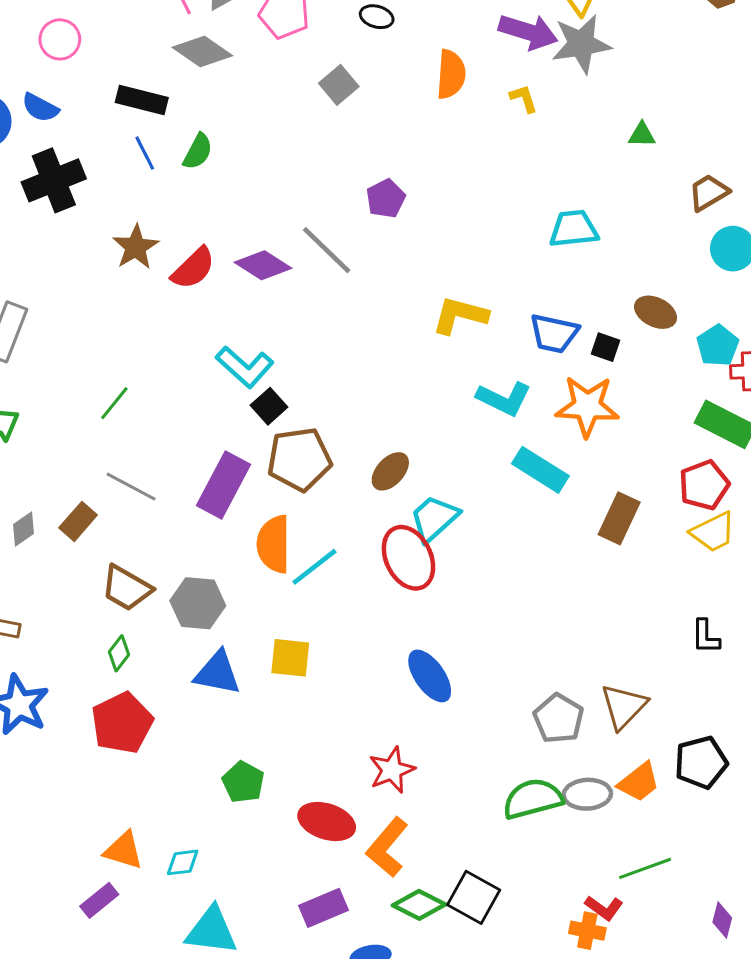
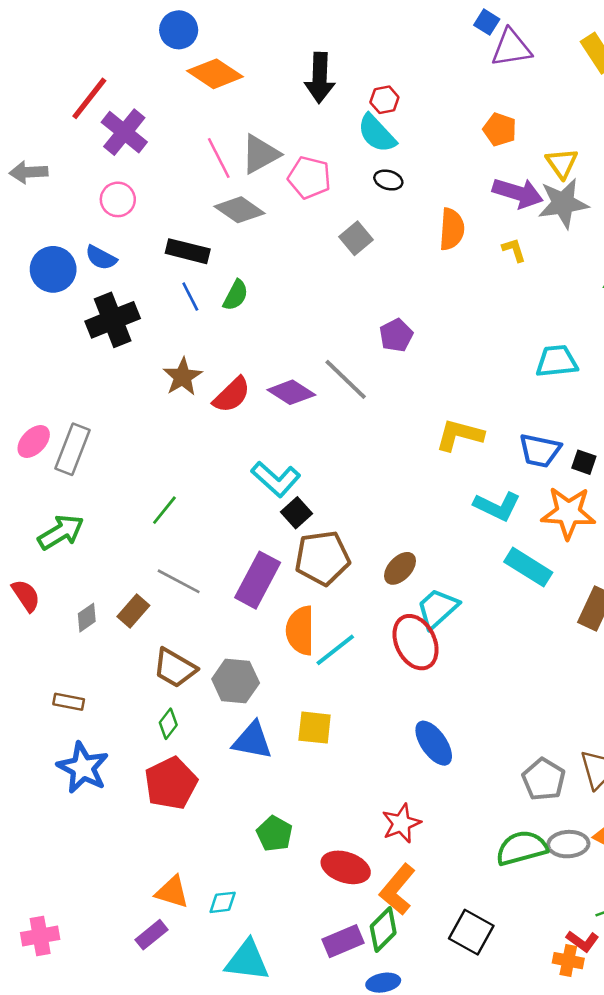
green diamond: (419, 905) -> (383, 930), moved, turned -72

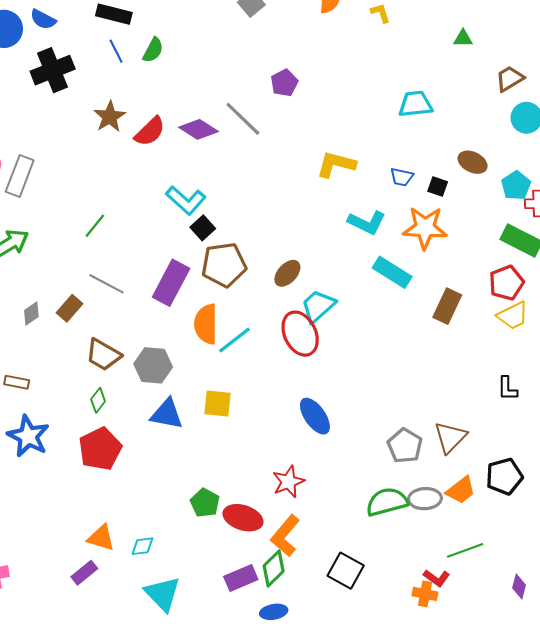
blue trapezoid: (540, 451) -> (402, 177), size x0.7
green pentagon: (274, 834) -> (205, 503), moved
cyan triangle: (247, 961) -> (163, 594), turned 39

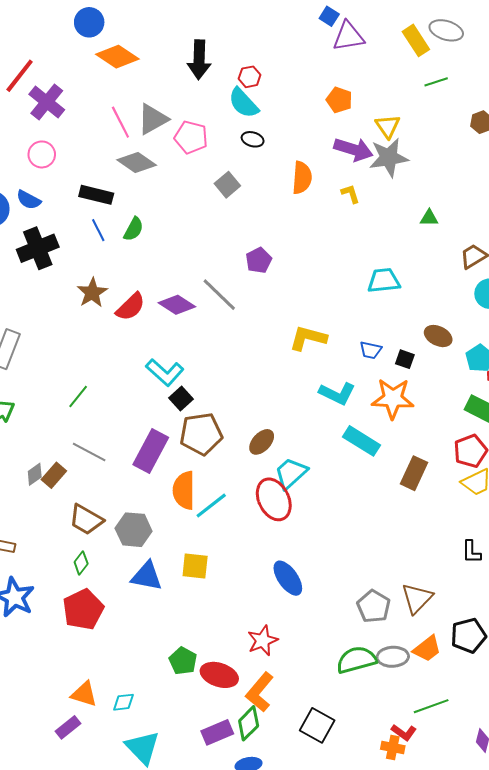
gray diamond: (31, 313) -> (35, 474), moved

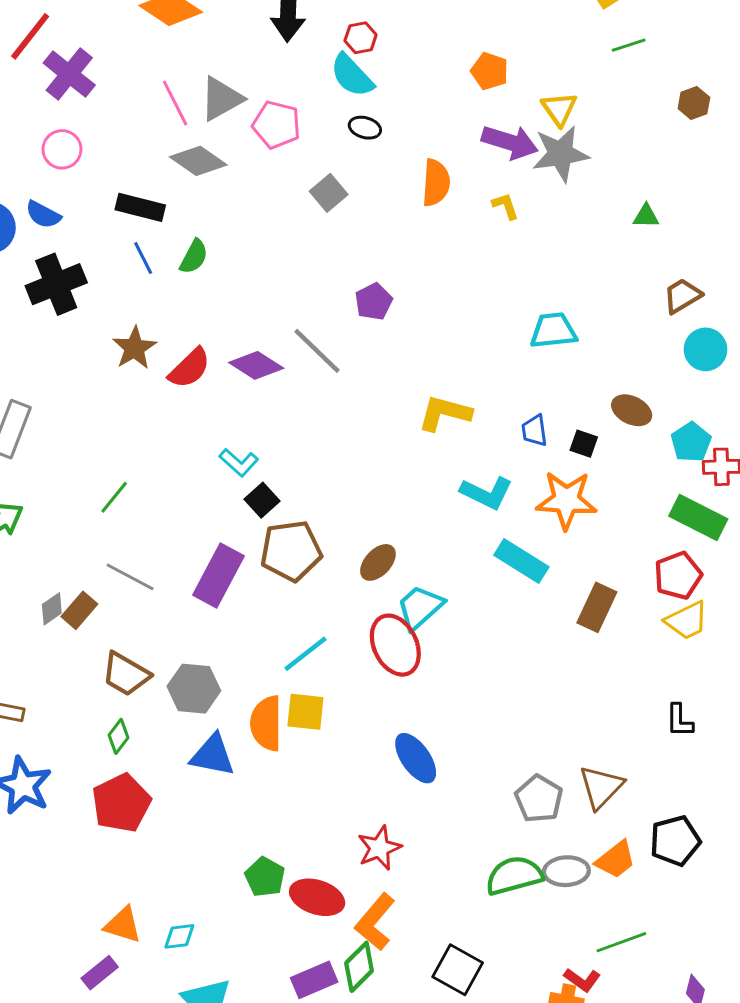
green triangle: (429, 218) -> (646, 216), moved
blue trapezoid: (371, 350) -> (534, 431), turned 70
cyan L-shape: (165, 372) -> (239, 462), size x0.7
orange semicircle: (184, 490) -> (266, 723), moved
yellow square: (195, 566) -> (305, 712), moved

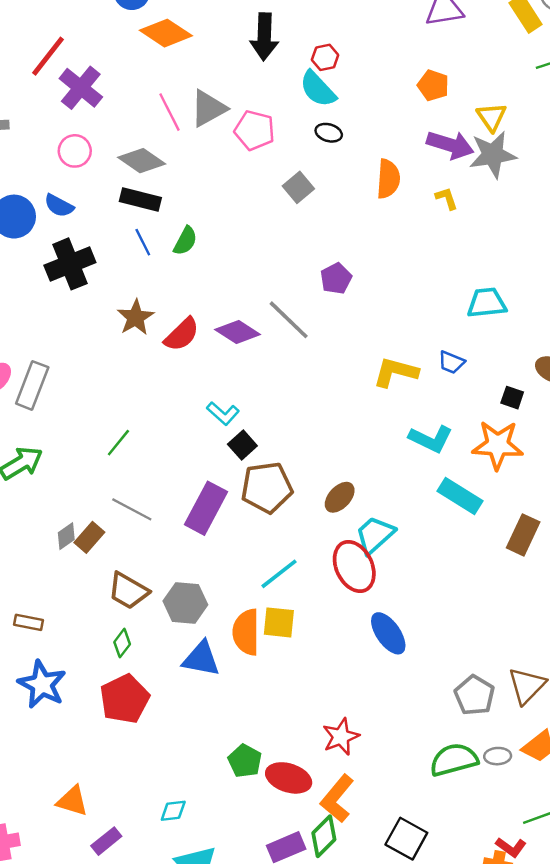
gray diamond: (198, 161) -> (142, 161), moved
blue trapezoid: (534, 431) -> (451, 362), moved, turned -60
blue ellipse: (416, 758) -> (388, 633), moved
gray ellipse: (566, 871) -> (498, 756), size x0.7
orange triangle: (123, 925) -> (72, 801), moved

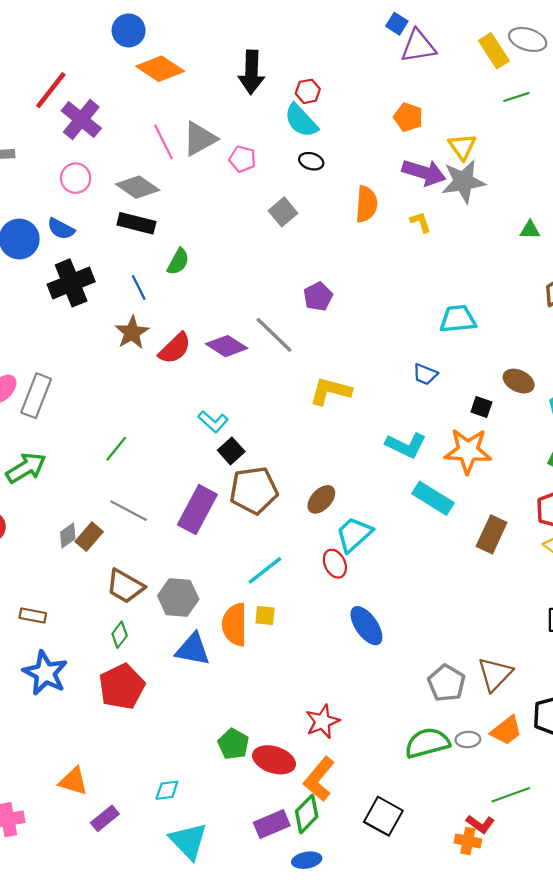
pink pentagon: (255, 130) -> (242, 159), size x0.7
blue line: (143, 242) -> (139, 287), moved
yellow L-shape: (396, 372) -> (330, 391), moved
red ellipse: (354, 566) -> (335, 564), size x0.6
yellow square: (279, 622) -> (265, 616), size x0.7

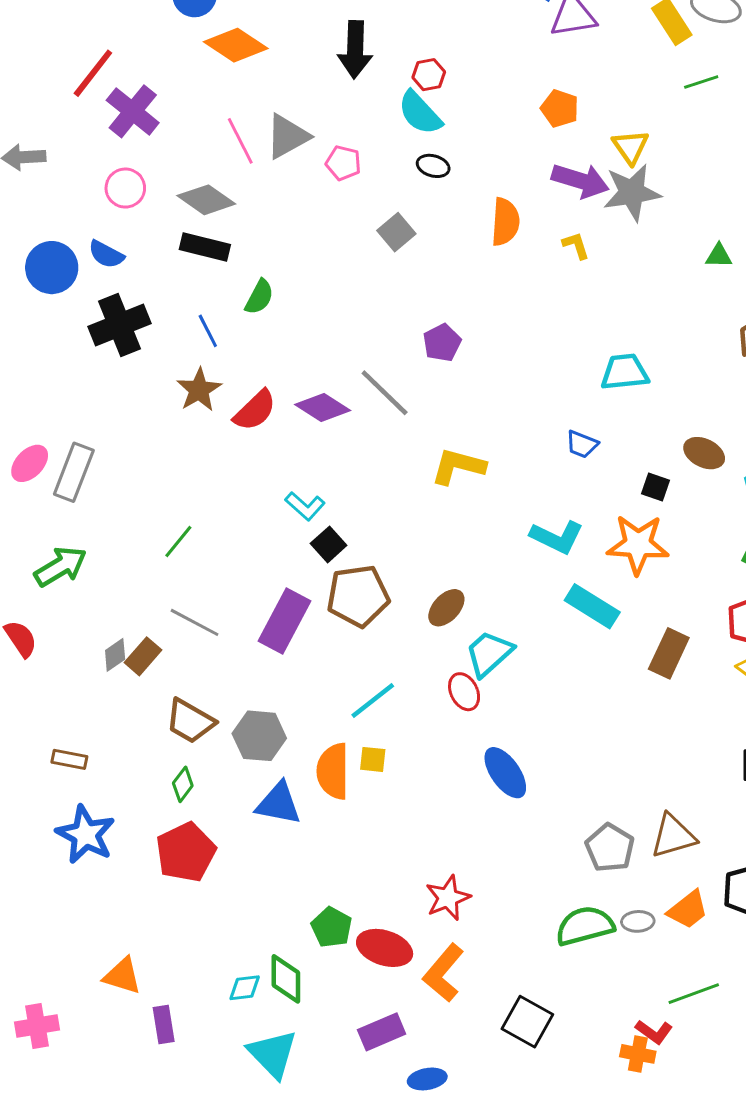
brown triangle: (495, 674) -> (673, 836), turned 30
green diamond: (307, 814) -> (286, 979), moved, turned -45
purple rectangle: (105, 818) -> (164, 1025), turned -60

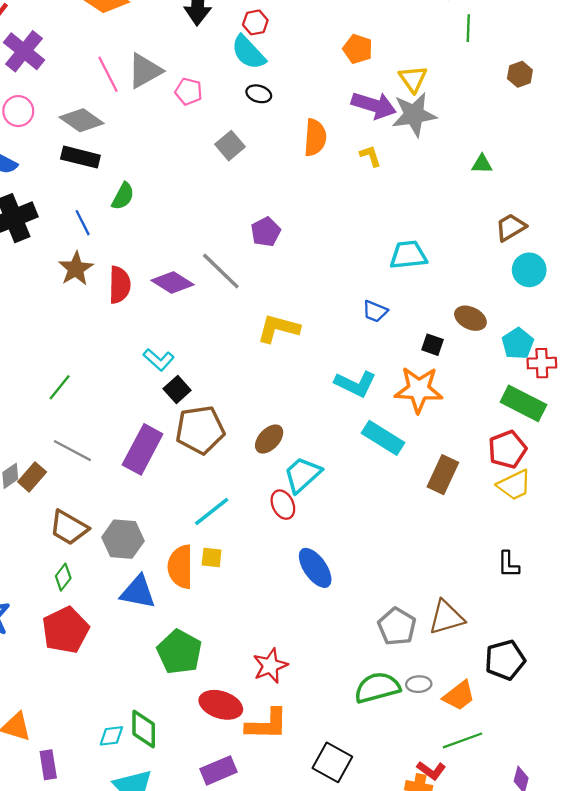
green line: (701, 82) -> (468, 28), turned -70
red semicircle: (255, 410) -> (120, 285), turned -45
orange trapezoid: (688, 910) -> (459, 696), moved
green pentagon: (332, 927) -> (179, 652), moved, size x1.4
orange L-shape: (443, 973) -> (267, 724), turned -129

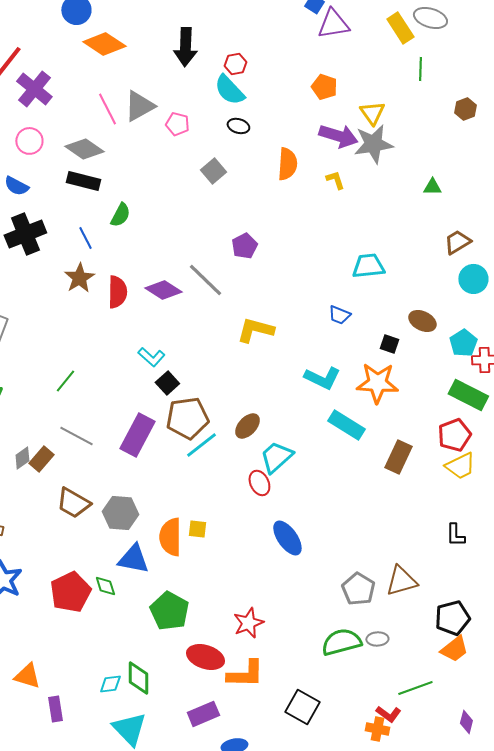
cyan line: (212, 512) -> (201, 445), moved
green diamond: (63, 577) -> (105, 586), moved, turned -55
orange trapezoid: (459, 696) -> (454, 649), moved

